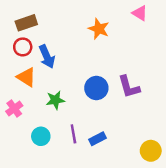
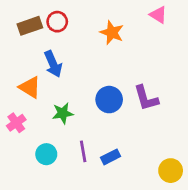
red circle: (23, 47) -> (57, 22), moved

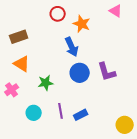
red circle: (57, 22) -> (58, 14), moved
brown rectangle: (30, 26) -> (19, 37), moved
blue arrow: (53, 64) -> (72, 47), moved

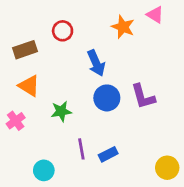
red circle: (58, 14) -> (63, 31), moved
orange star: (82, 24) -> (123, 27), moved
cyan circle: (34, 113) -> (44, 170), moved

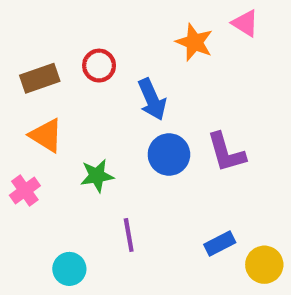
red circle: (63, 31) -> (99, 66), moved
blue rectangle: (108, 154) -> (220, 243), moved

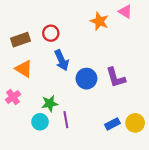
blue arrow: (152, 99) -> (62, 60), moved
green star: (97, 176) -> (50, 103), moved
yellow circle: (264, 265) -> (135, 123), moved
cyan circle: (69, 269) -> (40, 122), moved

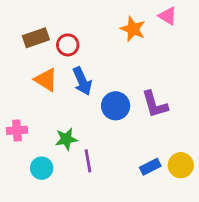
brown rectangle: (21, 40) -> (36, 38), moved
orange triangle: (24, 69) -> (46, 80), moved
pink cross: (13, 97) -> (17, 130), turned 32
cyan circle: (40, 122) -> (42, 168), moved

